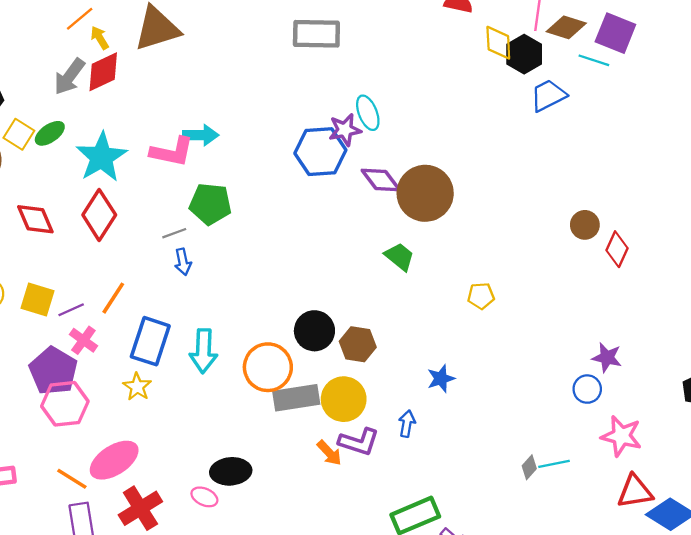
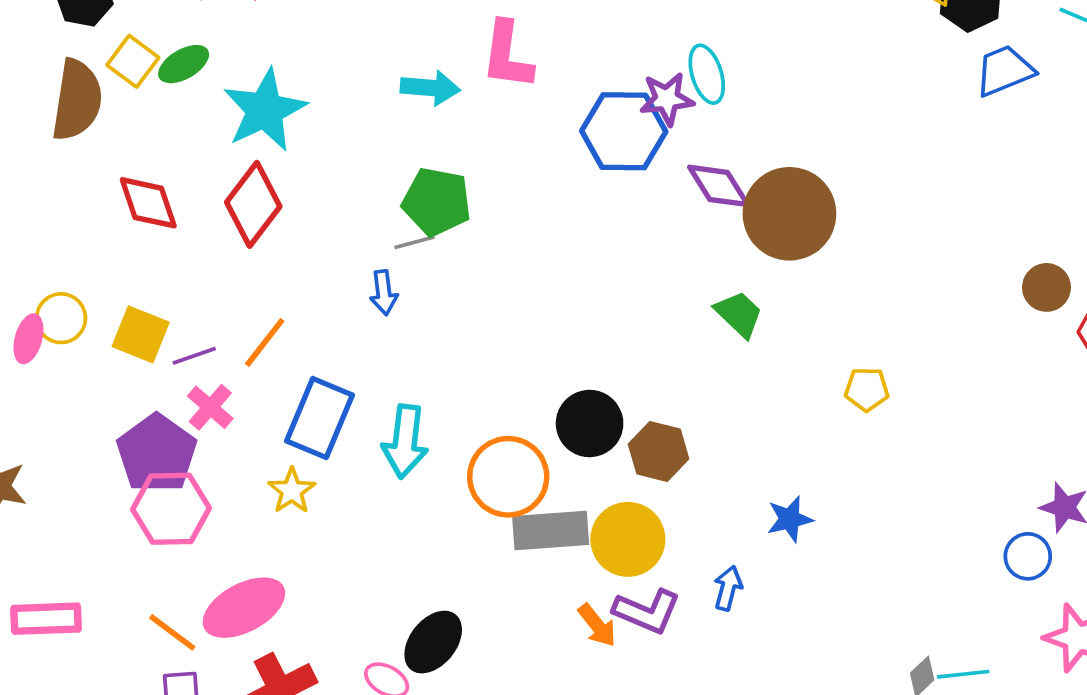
pink L-shape: (172, 152) -> (507, 55), moved, turned 81
gray line: (174, 233) -> (415, 242), moved
black ellipse: (231, 471) -> (433, 642), turned -51

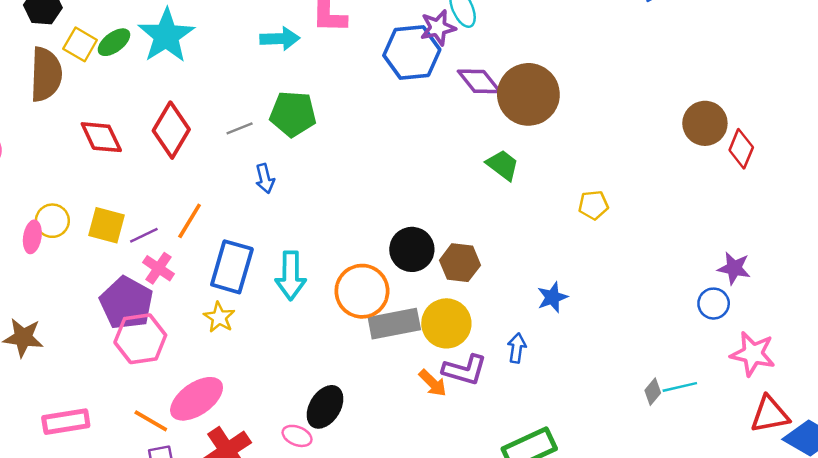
cyan star: (265, 110) -> (166, 36), moved
gray line: (415, 242) -> (240, 128), moved
brown circle: (1046, 287) -> (705, 123), size x1.4

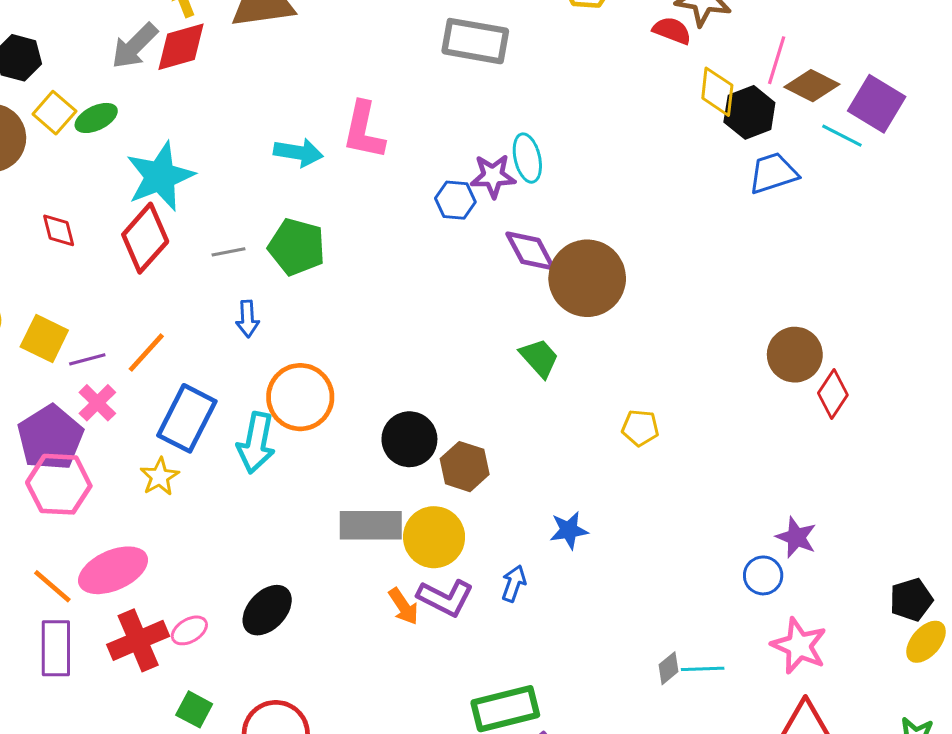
cyan star: (166, 36) -> (160, 176), moved
blue hexagon: (412, 52) -> (455, 200), size x0.6
red diamond: (101, 137) -> (59, 230), size x0.7
orange circle: (362, 291) -> (300, 397), moved
pink ellipse: (297, 436) -> (189, 630), moved, turned -64

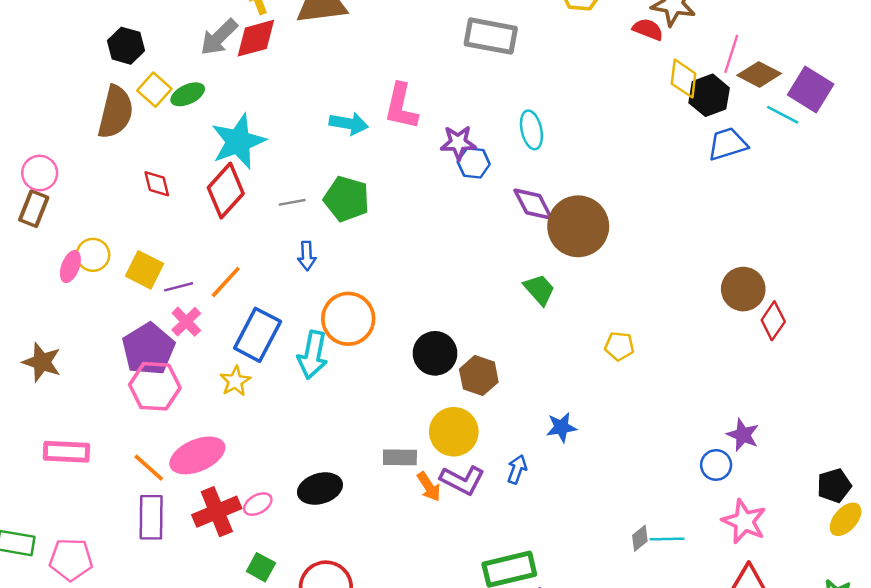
purple star: (493, 176) -> (458, 143), moved
gray rectangle: (371, 525) -> (400, 457), moved, size x0.7
black ellipse: (267, 610) -> (320, 489), turned 30

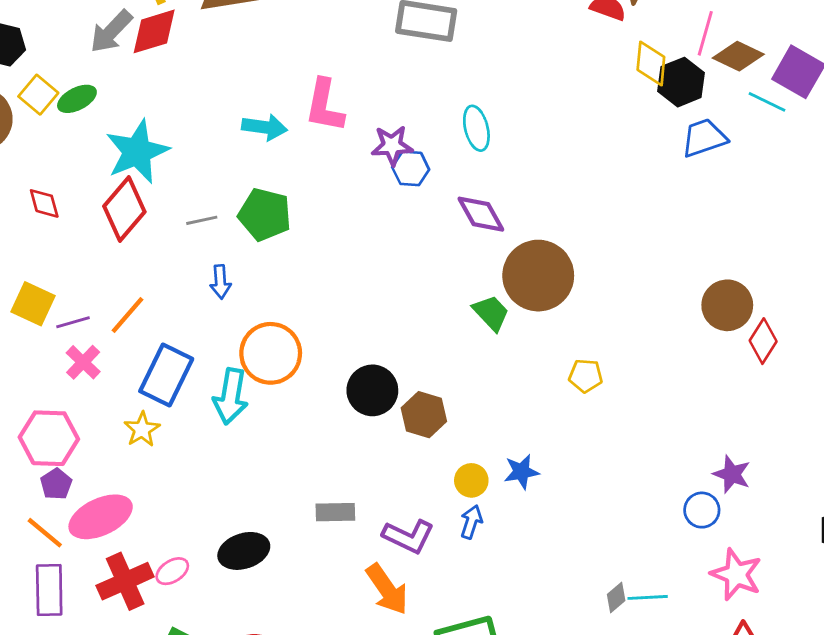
brown circle: (578, 226) -> (538, 276), moved
purple pentagon: (148, 349) -> (56, 484), moved, size x0.5
yellow circle: (454, 432) -> (471, 480), moved, size x0.6
orange arrow: (429, 487) -> (387, 589), moved, size x1.5

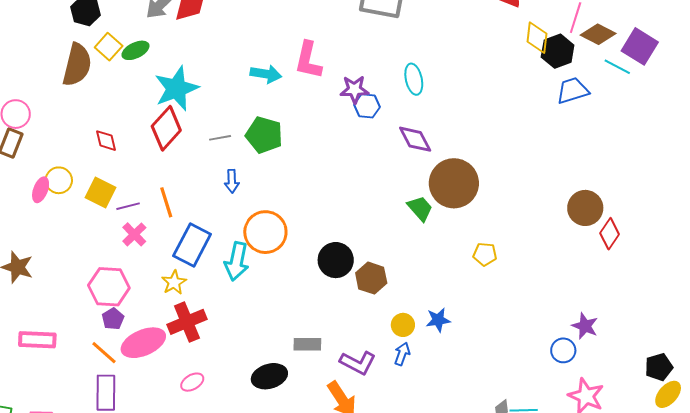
red diamond: (44, 203) -> (106, 141), moved
orange line: (127, 315) -> (166, 202), turned -60
black ellipse: (244, 551) -> (269, 376), moved
red cross: (125, 581) -> (187, 322), moved

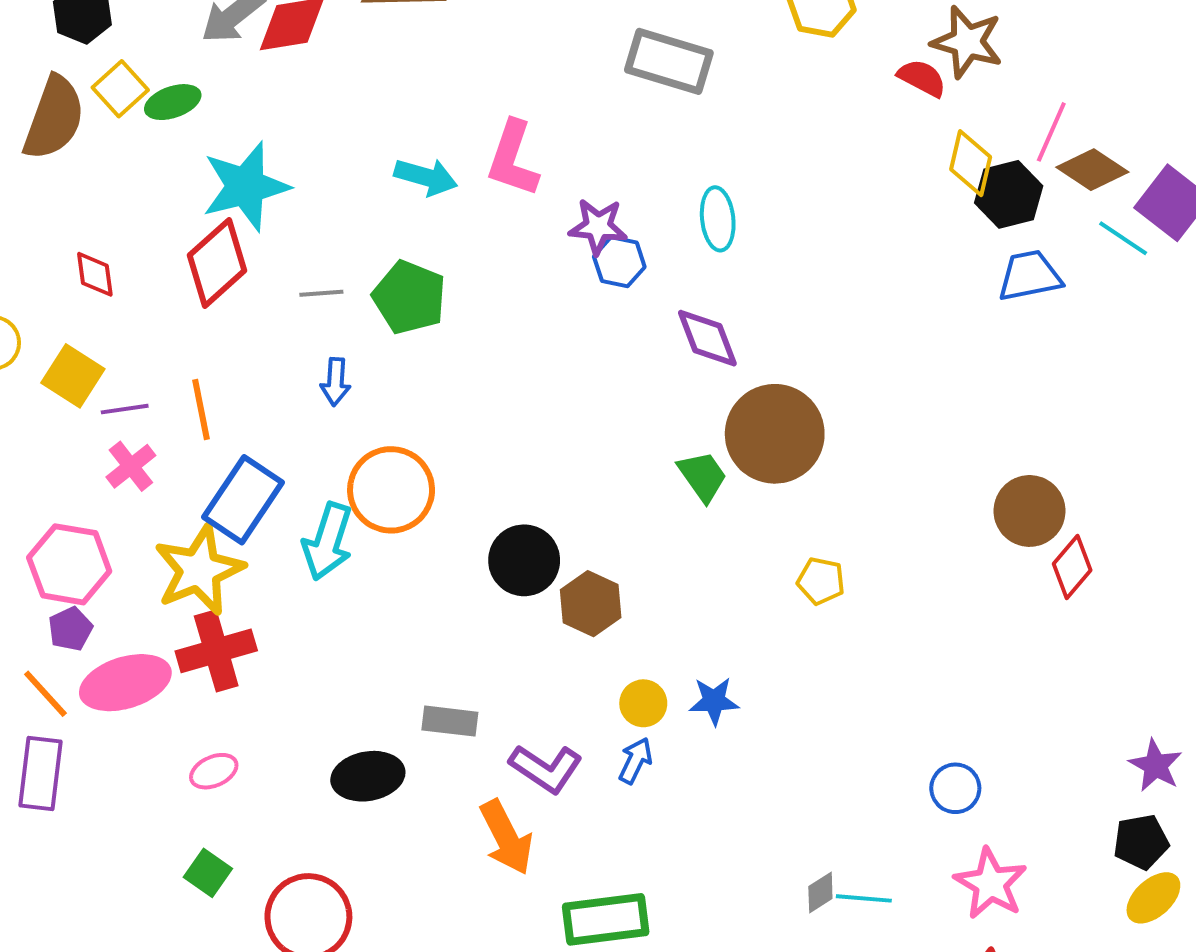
yellow star: (174, 283) -> (199, 570), size x1.8
purple star: (585, 326) -> (1156, 765), moved

